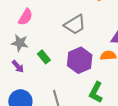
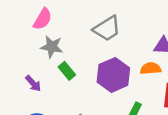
gray star: (20, 43) -> (52, 47), moved

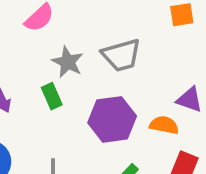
gray star: (52, 47) -> (68, 62), moved

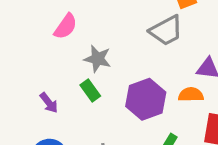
gray trapezoid: (121, 55) -> (166, 31), moved

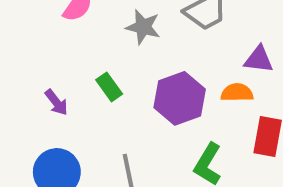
gray star: (98, 59) -> (143, 27), moved

